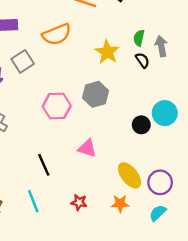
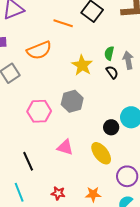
yellow ellipse: (130, 175) -> (101, 153), moved

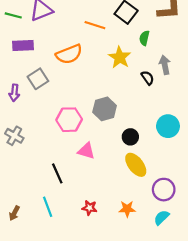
green semicircle: (109, 53) -> (144, 38), moved
yellow star: (82, 65) -> (120, 57), moved
black circle: (111, 127) -> (130, 137), moved
pink triangle: (65, 147) -> (86, 151), moved

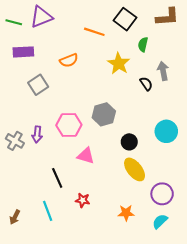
orange semicircle: (69, 54) -> (69, 60), size x0.7
purple arrow: (14, 93) -> (37, 135), moved
red star: (90, 208) -> (83, 200), moved

